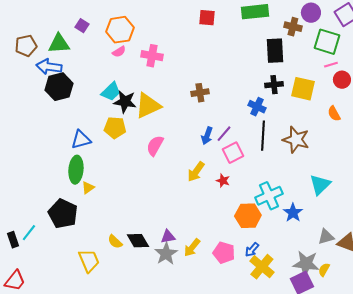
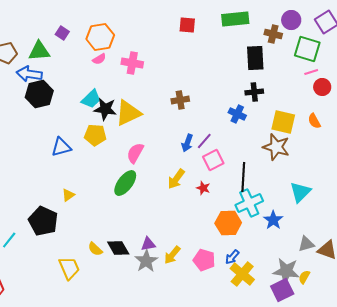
yellow square: (303, 89) -> (283, 122), moved
black line: (263, 136) -> (243, 177), moved
green ellipse: (76, 170) -> (125, 183), moved, turned 32

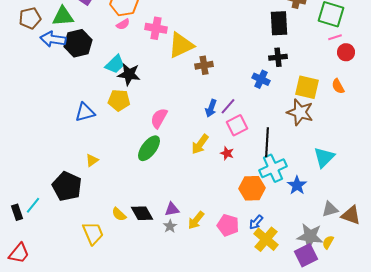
black hexagon: (39, 94) -> (78, 43), moved
yellow triangle: (128, 113) -> (181, 45), moved
gray star: (146, 261) -> (170, 226), size x0.6

